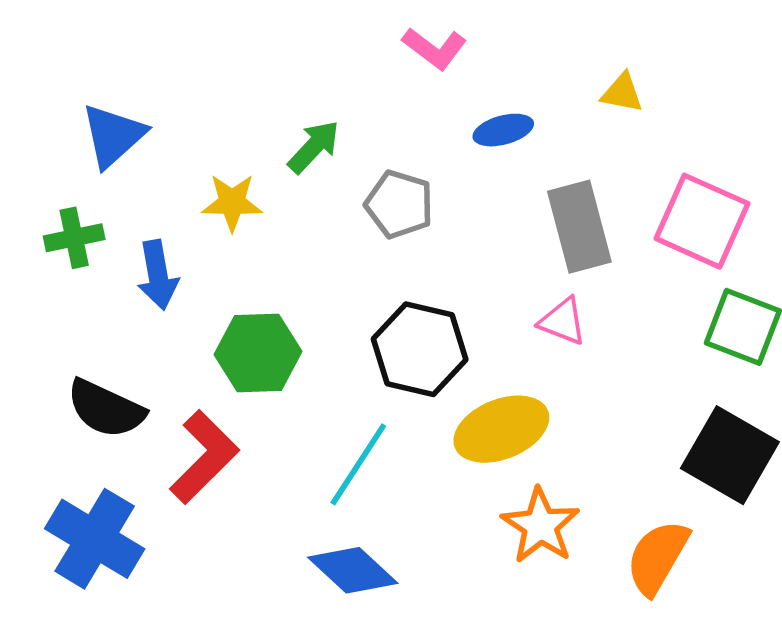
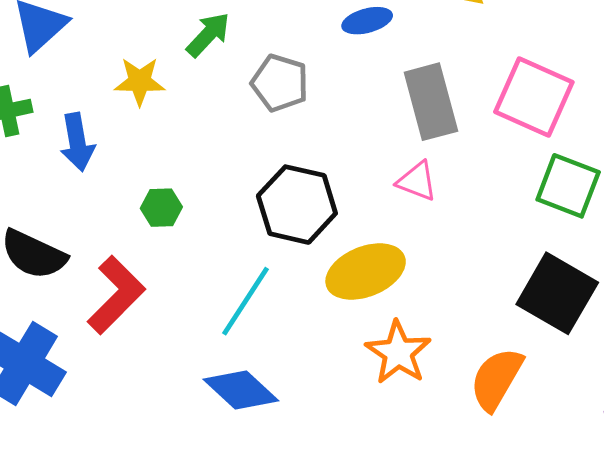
green hexagon: (258, 353) -> (161, 208), size x0.6

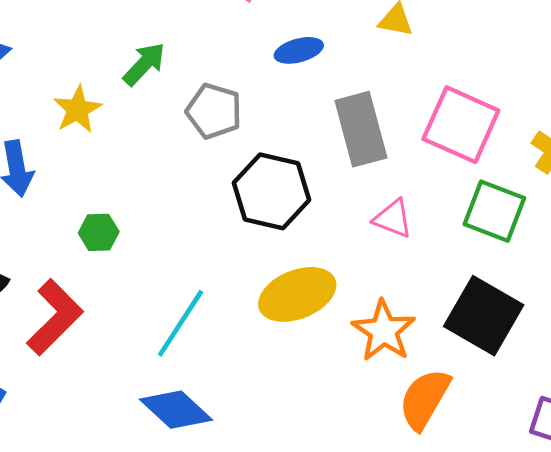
yellow star: (140, 81) -> (77, 110), turned -30
pink triangle: (417, 181) -> (393, 219), moved
black hexagon: (297, 205) -> (271, 191), moved
orange star: (398, 353) -> (384, 331), moved

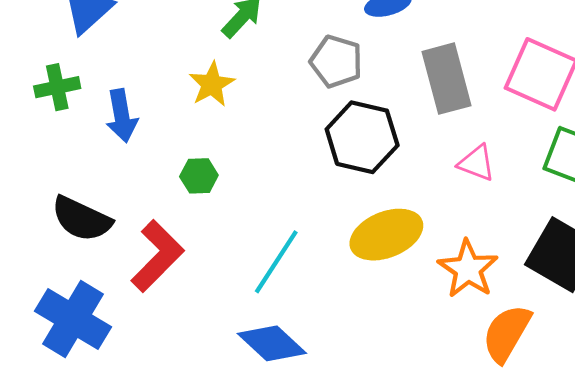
yellow star: (77, 110) -> (212, 84), moved
gray pentagon: (214, 111) -> (336, 61), moved

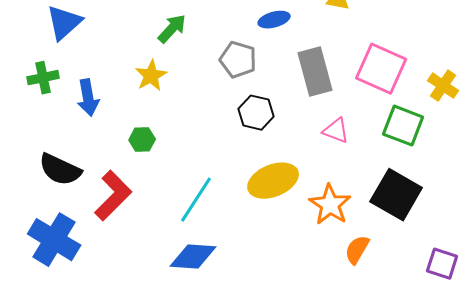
black hexagon: (362, 137) -> (256, 113), size x0.7
orange semicircle: (507, 333) -> (357, 250), size x0.7
blue diamond: (272, 343) -> (193, 257), turned -39

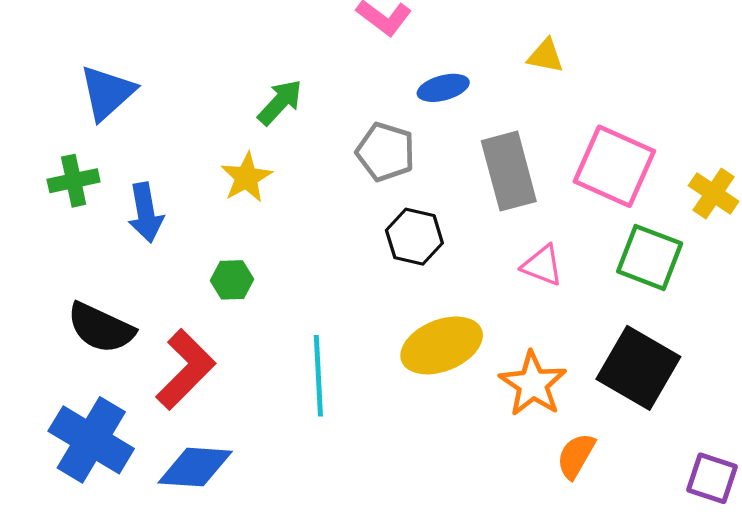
cyan line: (196, 200) -> (318, 376), turned -36
blue diamond: (193, 257) -> (195, 467), moved

